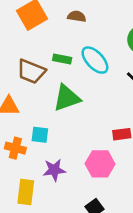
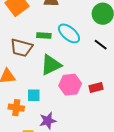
pink hexagon: (100, 164) -> (70, 85), moved

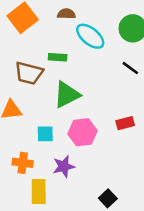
cyan ellipse: (69, 33) -> (90, 36), moved
pink hexagon: (70, 85) -> (83, 132), moved
orange cross: (16, 108) -> (23, 163), moved

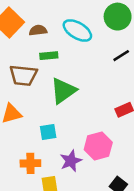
brown semicircle: (66, 14) -> (38, 30), moved
black line: (130, 68) -> (121, 56), turned -60
pink hexagon: (83, 132) -> (98, 146), moved

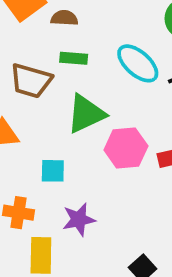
cyan ellipse: (77, 30) -> (138, 63), moved
pink hexagon: (98, 146) -> (126, 148), moved

